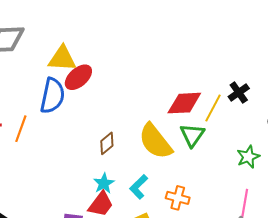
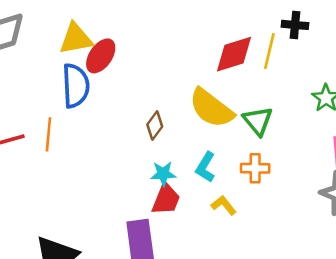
black cross: (239, 93) -> (295, 25), turned -35
green triangle: (192, 135) -> (258, 121), moved
cyan star: (104, 183) -> (163, 174), turned -30

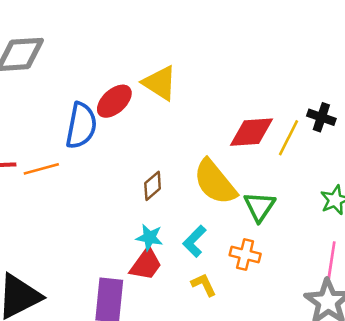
yellow triangle: (76, 39) -> (160, 83), moved, turned 30
orange line: (48, 134) -> (41, 169), turned 56

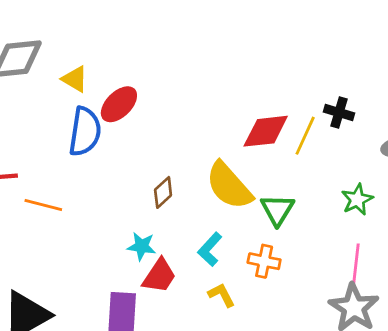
yellow triangle: (160, 83) -> (75, 79), moved, size x0.7
orange line: (41, 169) -> (43, 205), moved, turned 32
cyan star: (149, 237) -> (142, 246), moved

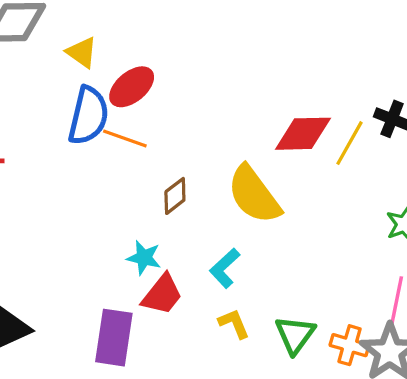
orange line: (43, 205) -> (125, 139), moved
green triangle: (277, 210) -> (295, 335), moved
orange cross: (264, 261) -> (349, 345), moved

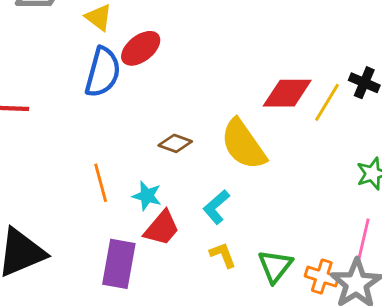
orange line: (125, 139) -> (101, 183), moved, turned 54
brown diamond: (175, 196) -> (175, 143), turned 56

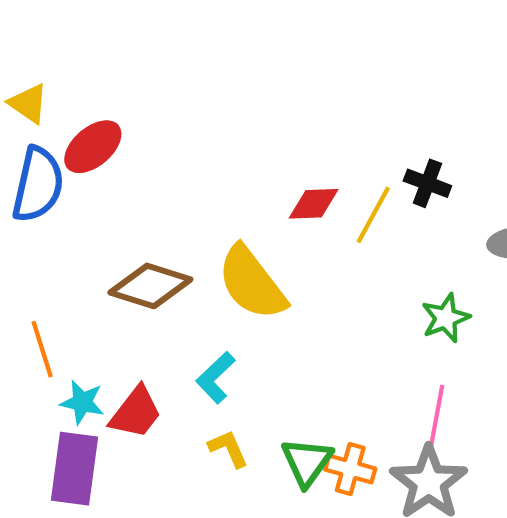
red diamond: (287, 93) -> (314, 204), size x0.7
brown diamond: (175, 143) -> (150, 286), size x1.6
cyan star: (147, 196) -> (82, 402), moved
orange cross: (322, 277) -> (350, 469), moved

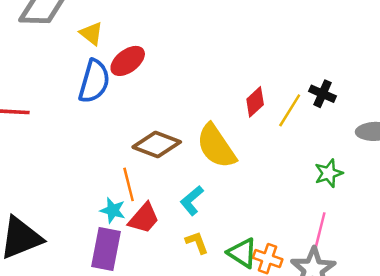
red diamond: (314, 204) -> (255, 102), turned -44
orange line: (42, 349) -> (129, 184), moved
green triangle: (307, 462) -> (242, 253), turned -36

